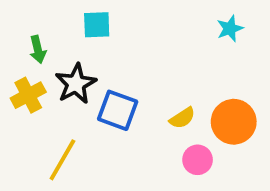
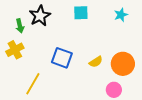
cyan square: (97, 25) -> (81, 13), moved
black star: (76, 84) -> (40, 16), moved
pink circle: (198, 160) -> (114, 90), moved

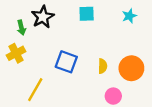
yellow semicircle: (96, 62) -> (103, 66), turned -56
pink circle: (114, 90) -> (113, 96), moved

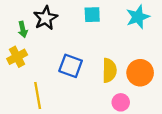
cyan star: (129, 16) -> (138, 17), size x1.5
yellow semicircle: (103, 66) -> (109, 70), size x1.5
yellow line: (35, 90) -> (38, 96), turned -40

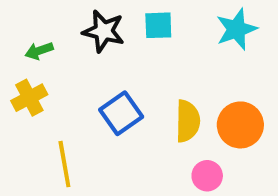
black star: (46, 18) -> (104, 31), moved, turned -30
green arrow: (23, 29) -> (39, 51), turned 84
blue square: (71, 66) -> (121, 113), turned 35

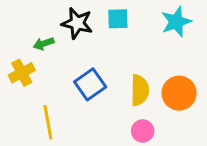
green arrow: (39, 51) -> (44, 44), moved
pink circle: (207, 176) -> (143, 131), moved

